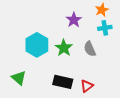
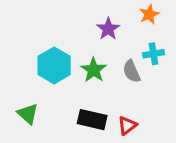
cyan cross: (105, 28) -> (154, 54), moved

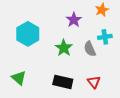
cyan hexagon: (54, 65) -> (28, 34), moved
red triangle: (127, 125) -> (94, 82), moved, turned -32

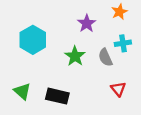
black rectangle: (63, 82) -> (57, 96), moved
red triangle: (94, 82) -> (118, 89), moved

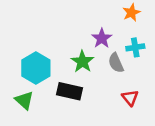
purple star: (87, 23) -> (102, 38), moved
cyan hexagon: (33, 40) -> (36, 68), moved
black rectangle: (57, 96) -> (69, 91), moved

